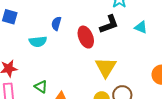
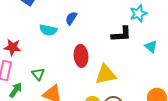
red ellipse: (86, 37) -> (81, 56), moved
yellow triangle: (106, 67) -> (106, 74), turned 30

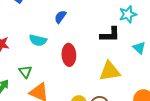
cyan semicircle: (48, 30) -> (38, 40), moved
yellow triangle: (106, 74) -> (110, 71), moved

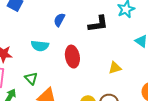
black L-shape: (110, 35) -> (98, 24), moved
yellow triangle: (110, 71) -> (115, 68), size x0.6

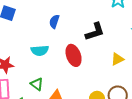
black L-shape: (98, 24) -> (95, 32), moved

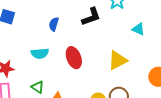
black L-shape: (95, 32) -> (91, 17), moved
yellow triangle: (117, 59) -> (118, 60), size x1.5

